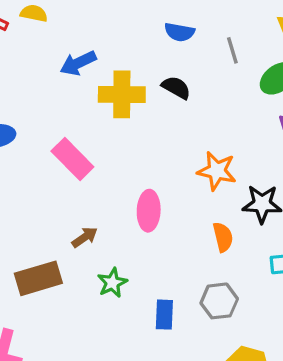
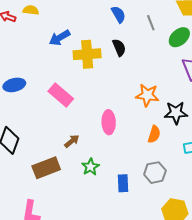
blue semicircle: (179, 32) -> (118, 14), turned -126
black semicircle: (176, 88) -> (119, 48), turned 42
orange semicircle: (223, 237) -> (154, 134), turned 36

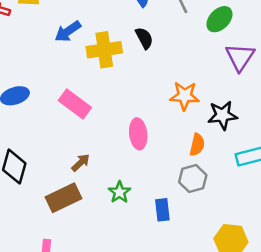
brown arrow: (72, 141) -> (81, 163), moved
gray hexagon: (155, 173) -> (193, 179), moved

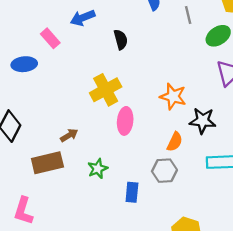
black semicircle: (144, 38) -> (121, 40), moved
yellow cross: (104, 50) -> (106, 90), moved, turned -32
pink rectangle: (75, 104) -> (50, 38), moved, size x0.7

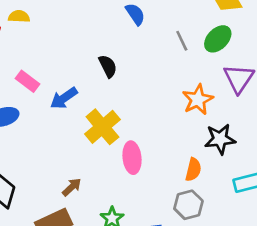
gray line: (188, 15) -> (182, 41), moved
blue arrow: (83, 18) -> (64, 98), moved
orange star: (173, 96) -> (198, 100), moved, turned -30

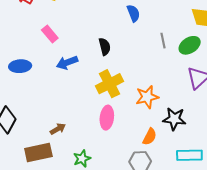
pink rectangle: (27, 81) -> (50, 34), moved
orange star: (198, 100) -> (147, 97), moved
yellow cross: (102, 127) -> (110, 84), moved

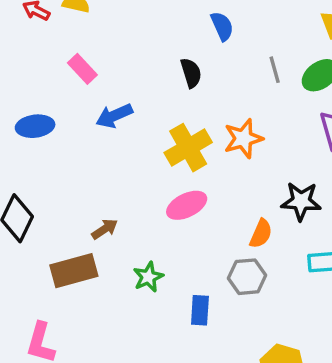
black semicircle: (105, 47) -> (191, 73), moved
orange star: (147, 97) -> (243, 139), moved
pink ellipse: (107, 118) -> (187, 205), turned 60

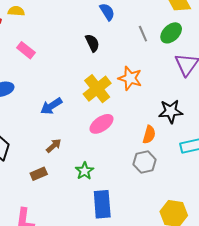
blue arrow: (114, 116) -> (51, 106), moved
orange star: (243, 139) -> (130, 78), turned -30
brown rectangle: (74, 271) -> (39, 174), size x0.6
blue rectangle: (200, 310) -> (102, 204), moved, size x1.5

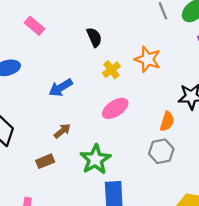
black semicircle: (92, 43) -> (94, 37), moved
yellow cross: (97, 89) -> (111, 70), size x0.6
green star: (84, 171) -> (95, 159), size x1.5

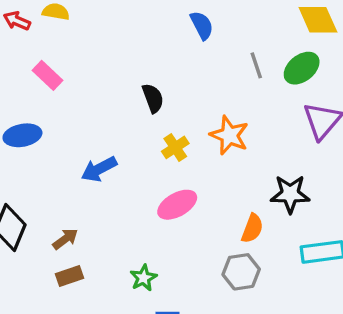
pink rectangle: (34, 26) -> (47, 75), moved
brown arrow: (62, 131) -> (65, 239), moved
green star: (95, 159) -> (143, 278), size x0.6

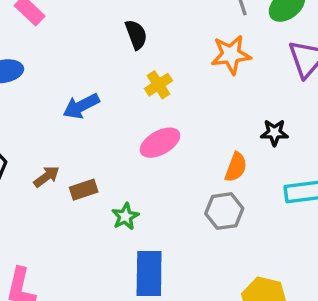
orange star: (229, 135) -> (231, 55), moved, turned -30
black star: (290, 194) -> (274, 133), size x0.7
brown rectangle: (69, 276) -> (84, 190), moved

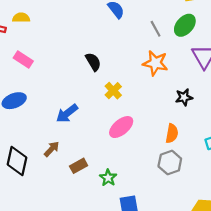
orange star: (231, 55) -> (155, 63), turned 30
black star: (274, 133) -> (184, 97), moved
brown arrow: (47, 177) -> (52, 149), moved

